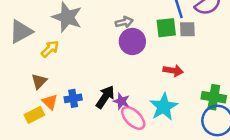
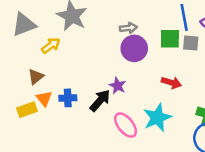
purple star: (121, 101) -> (117, 86), moved

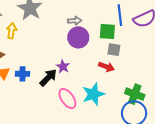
gray square: (191, 43) -> (114, 50), moved
yellow arrow: (51, 45) -> (12, 31), turned -49

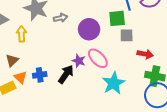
gray arrow: (75, 21) -> (61, 18), moved
red arrow: (106, 67) -> (145, 54), moved
pink ellipse: (67, 99) -> (98, 58), moved

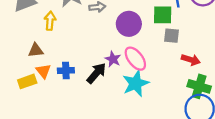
brown triangle: (12, 60) -> (36, 50), turned 32
cyan star: (114, 83) -> (136, 83), moved

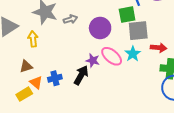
gray square: (172, 36) -> (138, 31), size x1.5
cyan star: (136, 83) -> (133, 54), moved, size x0.7

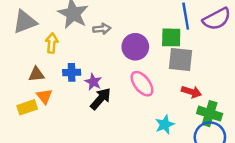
red arrow: (159, 48) -> (191, 92), moved
cyan star: (133, 54) -> (165, 125), moved
purple star: (93, 61) -> (93, 82), moved
blue cross: (55, 78) -> (72, 72), moved

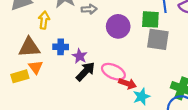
brown triangle: (36, 74) -> (29, 47), size x1.5
pink ellipse: (142, 84) -> (113, 72), moved, turned -30
red arrow: (191, 92) -> (128, 84), moved

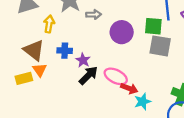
brown triangle: (29, 47) -> (34, 50), turned 40

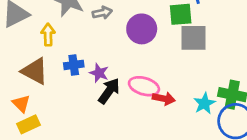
orange triangle: (40, 70) -> (21, 104), moved
yellow rectangle: (24, 78) -> (28, 124), moved
cyan star: (143, 102) -> (204, 103), moved

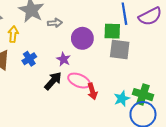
blue cross: (74, 65) -> (29, 59), turned -32
purple star: (99, 73) -> (64, 59), moved
red arrow: (164, 98) -> (92, 91), turned 56

